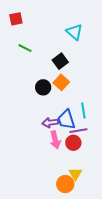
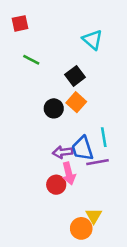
red circle: (73, 143) -> (56, 185), moved

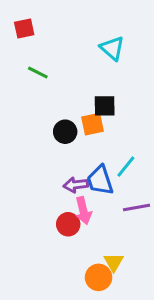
black square: (75, 76) -> (105, 106), moved, turned 36
orange square: (76, 102) -> (92, 124), turned 36
cyan line: (104, 137) -> (126, 167), turned 48
purple line: (97, 162) -> (136, 208), moved

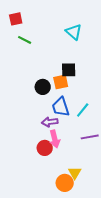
green line: (38, 73) -> (25, 40), moved
blue trapezoid: (100, 180) -> (61, 107), moved

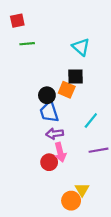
cyan triangle: (74, 32) -> (81, 47), moved
green line: (25, 40) -> (27, 44), turned -32
orange square: (61, 82) -> (67, 90), turned 35
blue trapezoid: (61, 107) -> (49, 112), moved

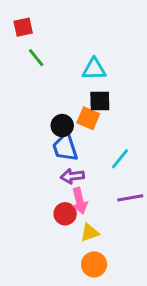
green line: (27, 44) -> (36, 58), turned 56
cyan triangle: (81, 47) -> (94, 69), moved, turned -42
yellow triangle: (82, 190) -> (90, 233), moved, turned 40

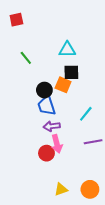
green line: (36, 58) -> (26, 58), moved
yellow triangle: (90, 233) -> (61, 189), moved
orange circle: (94, 264) -> (90, 189), moved

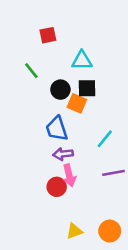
red square: (16, 20) -> (48, 35), moved
black circle: (44, 90) -> (60, 90), moved

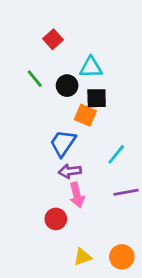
red square: (48, 35) -> (53, 39), turned -30
black circle: (60, 90) -> (67, 86), moved
blue trapezoid: (57, 129) -> (63, 143), turned 52
red circle: (57, 187) -> (56, 219), moved

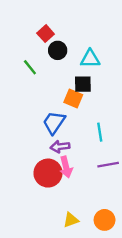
cyan triangle: (91, 67) -> (90, 59), moved
black circle: (67, 86) -> (58, 50), moved
cyan line: (116, 154) -> (100, 132), turned -48
red circle: (56, 219) -> (48, 173), moved, size x1.5

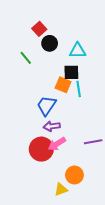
cyan line: (100, 132) -> (79, 89), moved
pink arrow: (66, 167) -> (57, 144), turned 72
orange circle: (105, 220) -> (74, 175), moved

